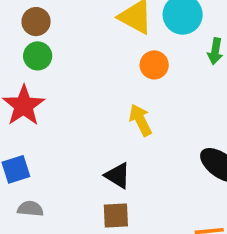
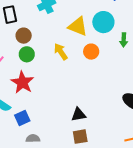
yellow arrow: (140, 120) -> (61, 52), moved
black triangle: (118, 176) -> (79, 115), turned -35

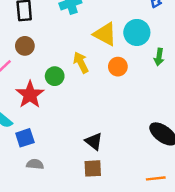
brown circle: (24, 36) -> (25, 46), moved
green circle: (27, 54) -> (55, 76), moved
black triangle: (79, 115) -> (94, 141), turned 42

